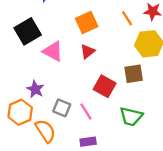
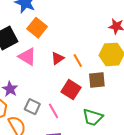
orange line: (127, 18) -> (78, 61), moved
orange square: (87, 23) -> (37, 28), moved, turned -30

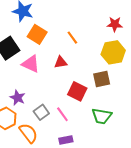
red triangle: (58, 58) -> (61, 62), turned 32
orange line: (78, 61) -> (72, 38), moved
gray square: (32, 107) -> (41, 112), turned 35

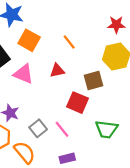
brown square: (102, 79) -> (94, 80), moved

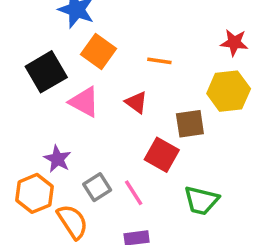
orange line: (69, 42) -> (159, 61), turned -49
red triangle: (57, 71) -> (136, 102), turned 42

